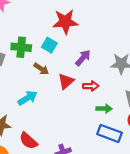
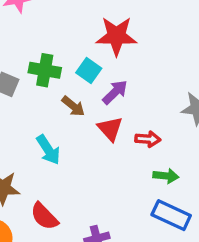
purple arrow: (83, 58) -> (115, 92), moved
red triangle: (66, 81) -> (110, 129), turned -36
cyan arrow: (28, 98) -> (48, 150), turned 84

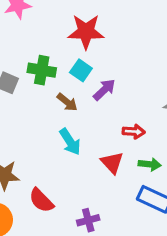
red star: (116, 36) -> (86, 32), moved
red triangle: (110, 129) -> (112, 163), moved
cyan arrow: (48, 150) -> (70, 142), moved

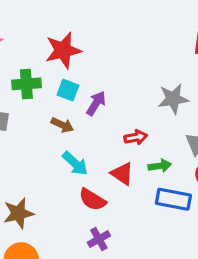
green cross: (42, 70) -> (26, 84), moved
red semicircle: (41, 200) -> (92, 200), moved
purple cross: (88, 220) -> (99, 239), moved

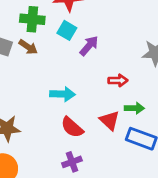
brown arrow: (62, 125) -> (28, 47), moved
cyan arrow: (75, 163) -> (63, 94), turned -50
red triangle: (122, 174) -> (109, 121), moved

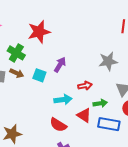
green cross: (32, 19) -> (16, 53), turned 36
cyan square: (67, 30) -> (39, 75), moved
cyan arrow: (63, 94) -> (63, 100), moved

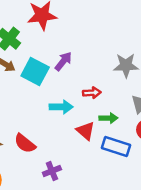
cyan square: (39, 75) -> (35, 72), size x1.5
red semicircle: (58, 125) -> (25, 143), moved

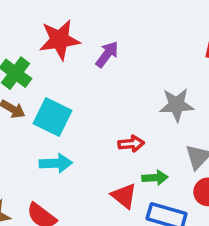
purple arrow: (63, 61) -> (107, 54), moved
cyan arrow: (61, 107) -> (56, 163), moved

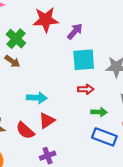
cyan square: (52, 117) -> (84, 60), moved, turned -35
red triangle: (124, 196) -> (47, 121), moved, turned 42

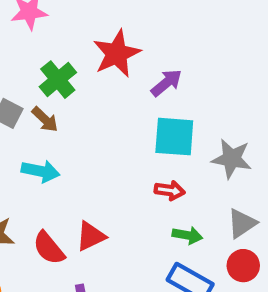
red star: (46, 20) -> (117, 54), turned -30
cyan arrow: (37, 98) -> (41, 171), moved

